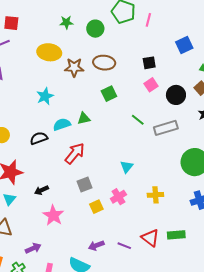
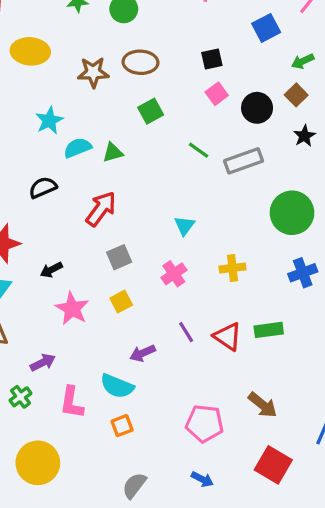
yellow ellipse: (49, 52) -> (30, 51), moved
cyan semicircle: (62, 124) -> (78, 148), moved
yellow square: (96, 207) -> (121, 302), moved
purple line: (124, 246) -> (186, 332), moved, turned 40

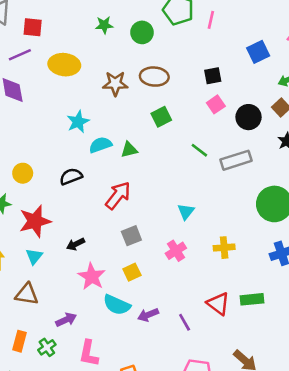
purple line: (186, 332) -> (185, 322), moved
cyan semicircle: (117, 386) -> (117, 305), moved

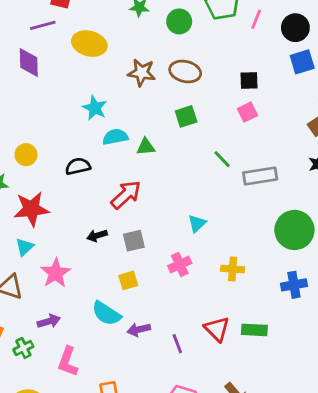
black circle: (249, 117) -> (295, 28), moved
cyan star: (78, 122) -> (95, 108), turned -30
black arrow: (76, 244) -> (97, 235), moved
pink star: (92, 276) -> (56, 273), moved

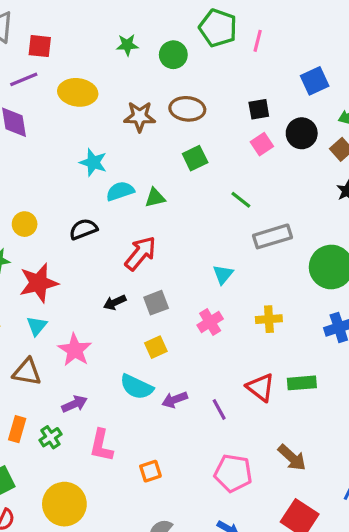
black circle: (295, 28) -> (302, 133), moved
gray rectangle: (260, 176) -> (273, 236), moved

